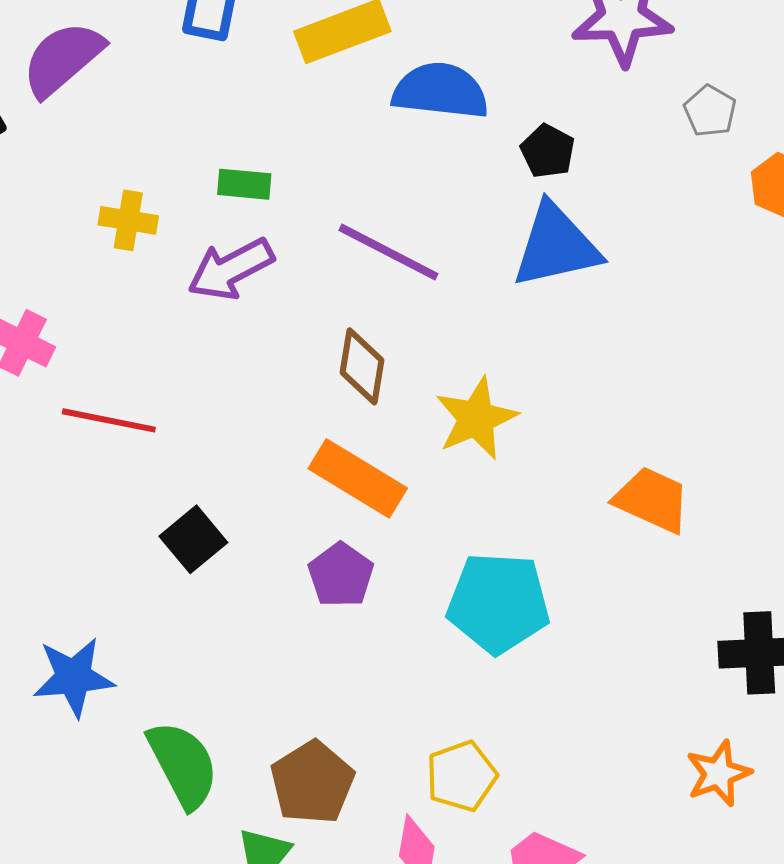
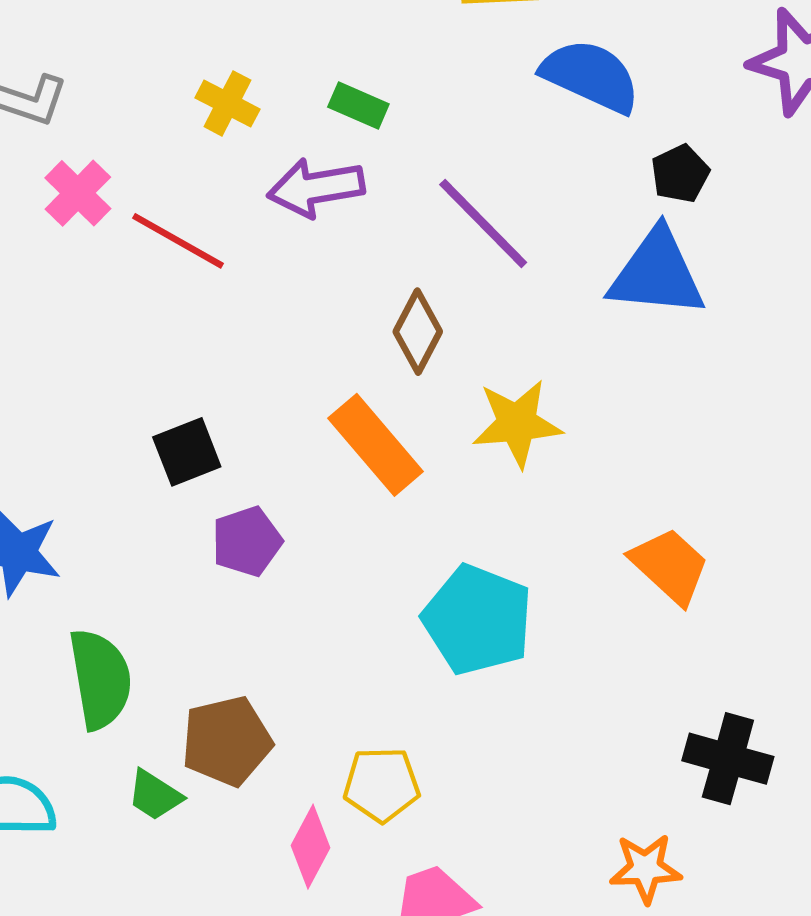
red line: (109, 420) -> (178, 241), moved
purple pentagon: (341, 575) -> (247, 541), moved

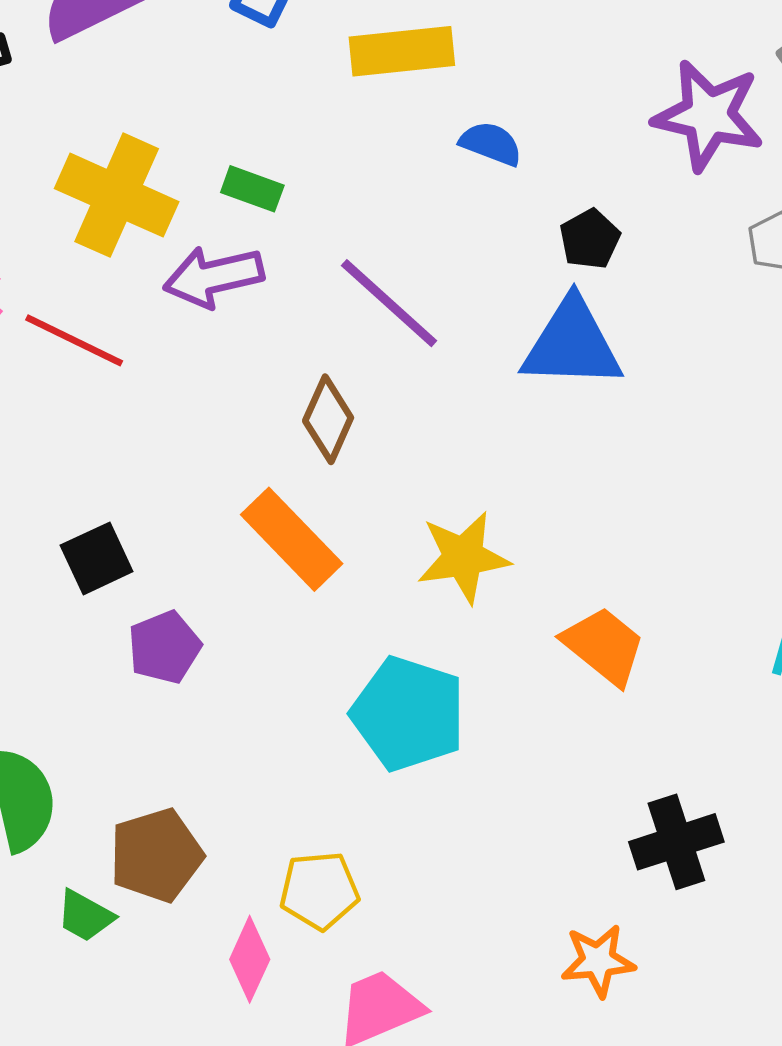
blue semicircle: (591, 76) -> (491, 144), size x0.6
yellow cross: (227, 103) -> (117, 195), size x1.8
yellow star: (517, 423) -> (463, 557), moved
black cross: (728, 759) -> (676, 842), turned -30

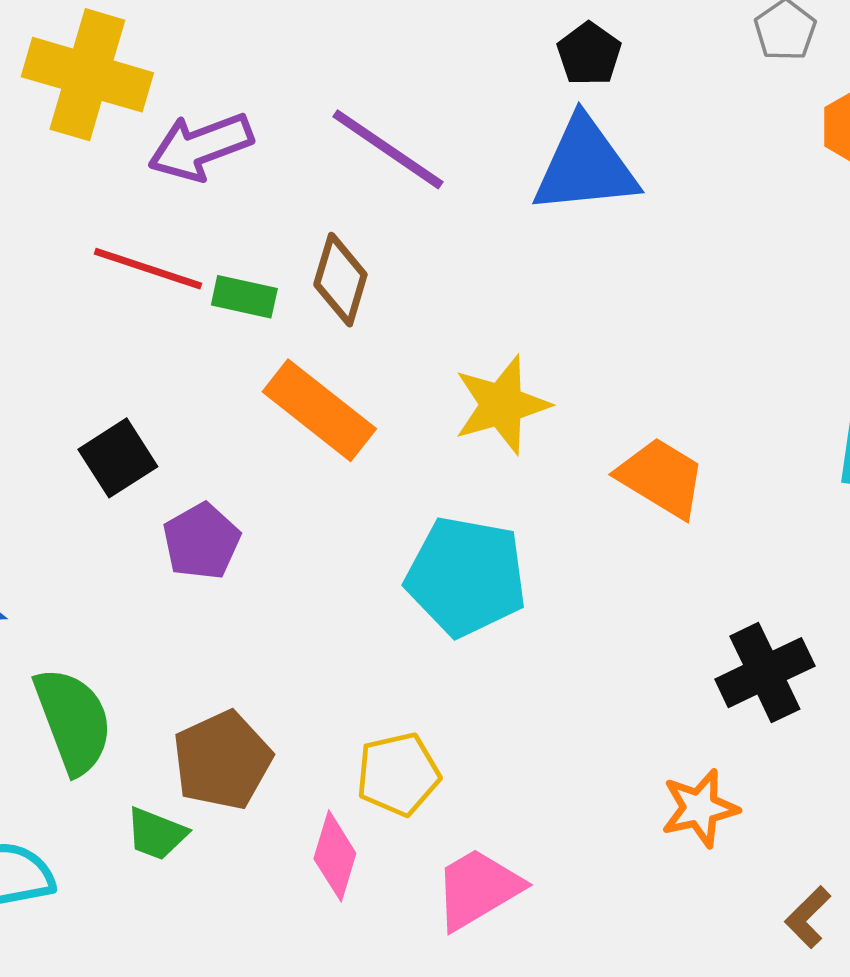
green rectangle: (252, 189) -> (244, 297), moved
red line: (74, 340) -> (148, 269), moved

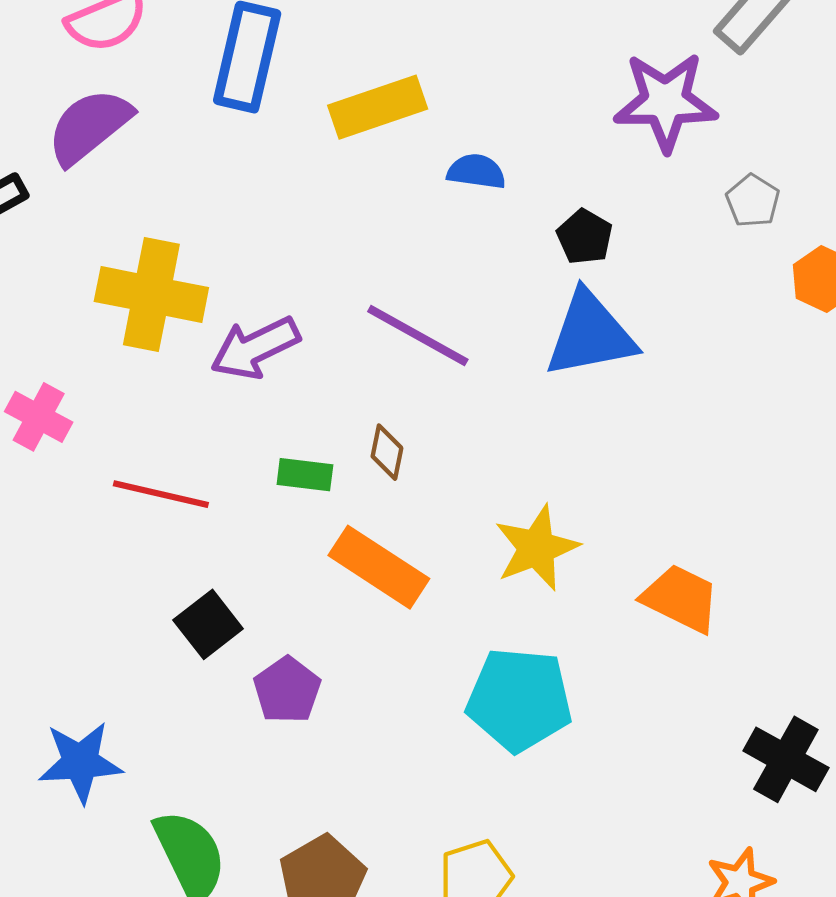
red line: (148, 269) -> (161, 494), moved
brown diamond: (340, 280) -> (387, 452), size x0.7
black cross: (765, 673) -> (786, 759), turned -30

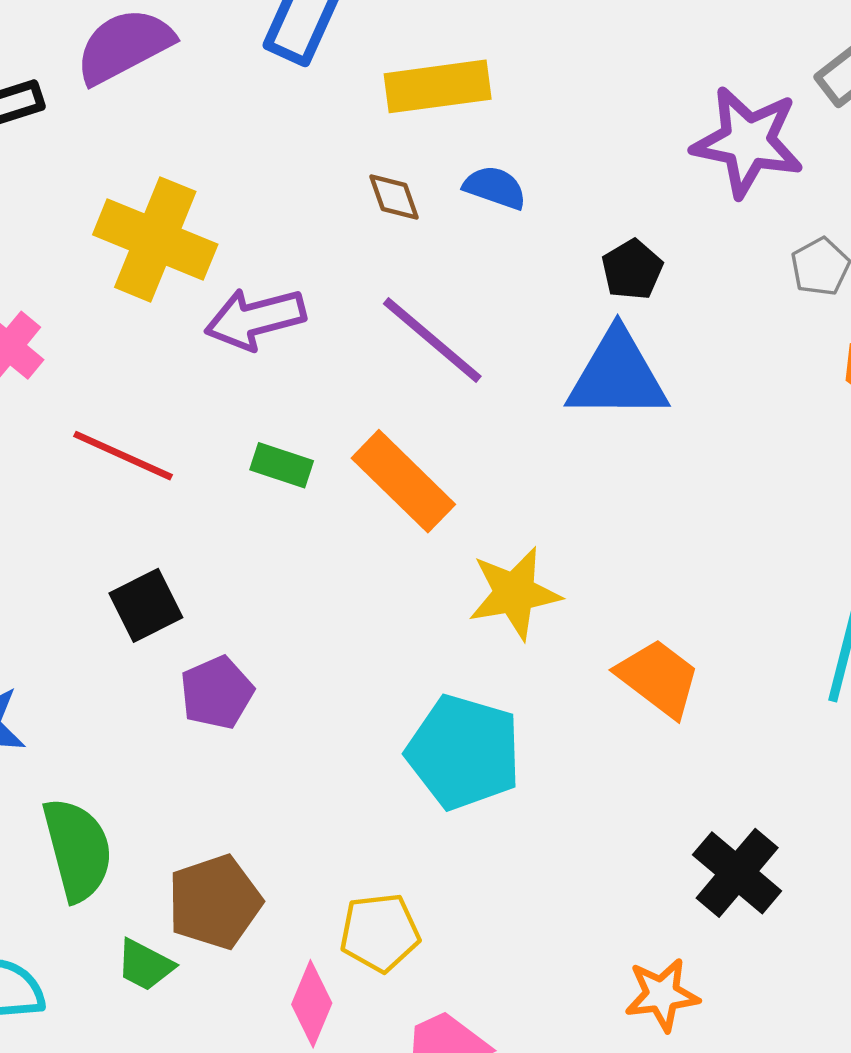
blue semicircle: (476, 172) -> (495, 188), moved
brown diamond: (387, 452) -> (394, 197), moved, turned -42
orange rectangle: (379, 567) -> (403, 481), moved

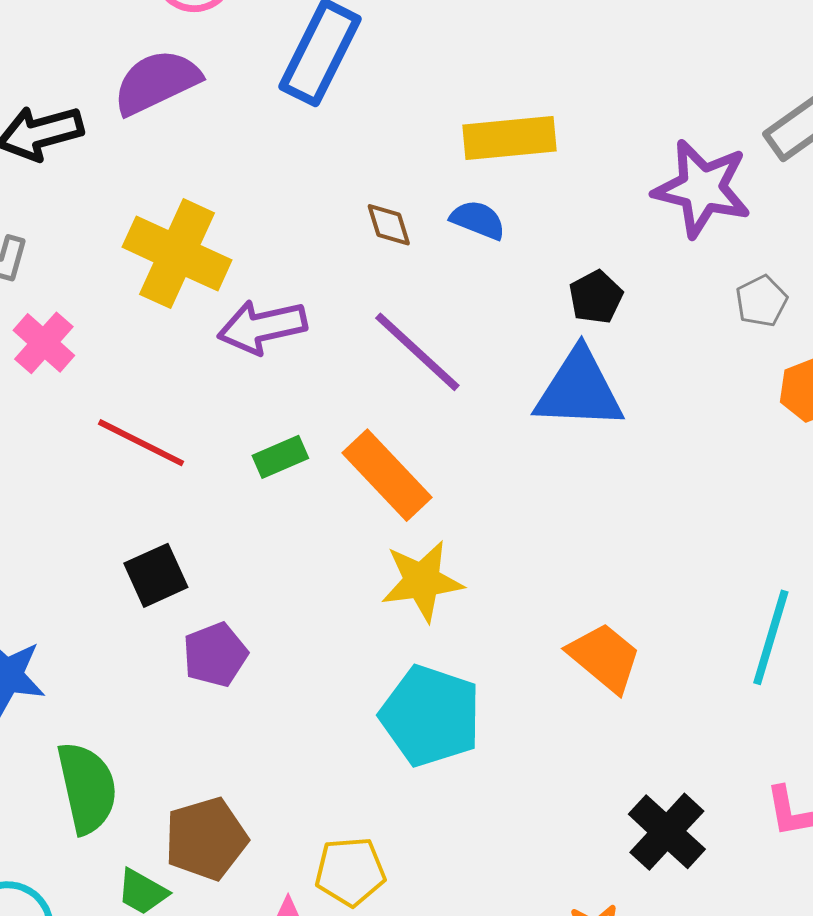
yellow rectangle: (438, 86) -> (510, 138), moved
green rectangle: (282, 465) -> (280, 457), turned -44
yellow star: (515, 593) -> (422, 581), moved

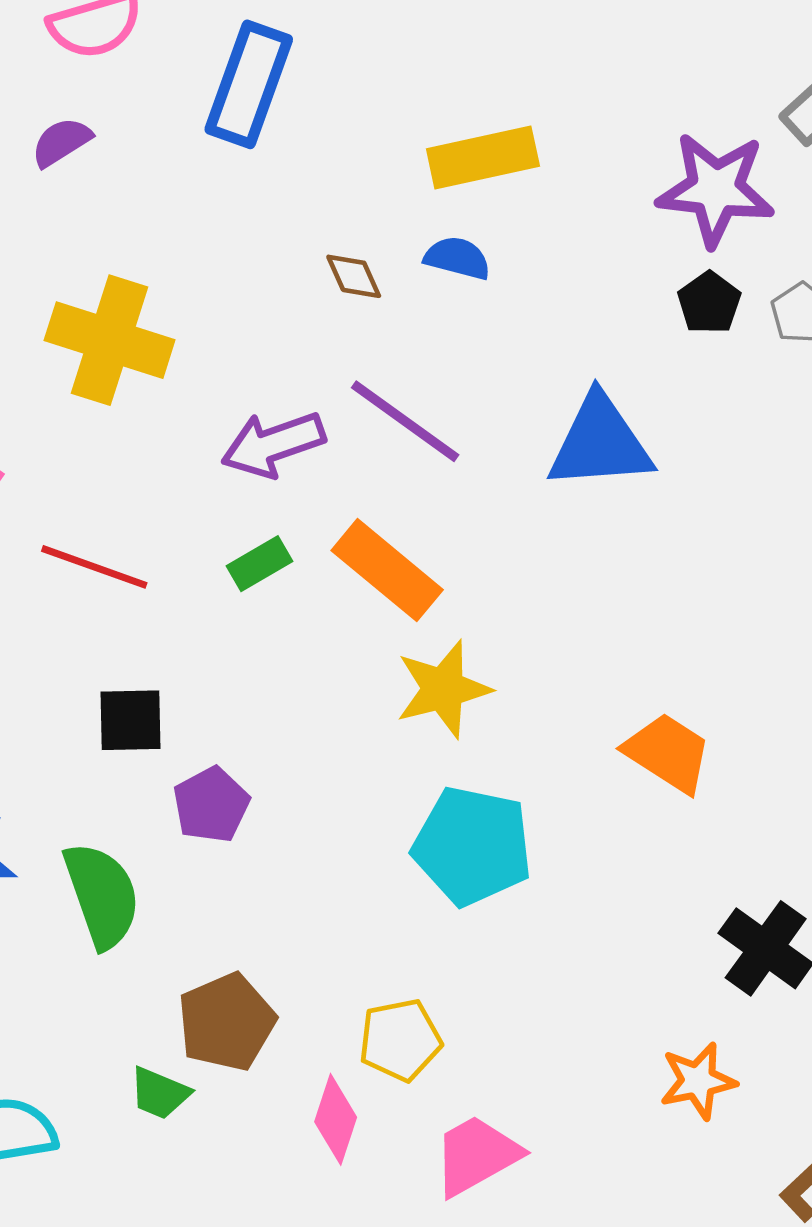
purple semicircle: (157, 82) -> (61, 142), size x0.6
black pentagon: (596, 297) -> (709, 303), moved
purple arrow: (262, 327) -> (273, 444), moved
black square: (156, 575) -> (130, 720), turned 30
green semicircle: (87, 788) -> (102, 895), moved

